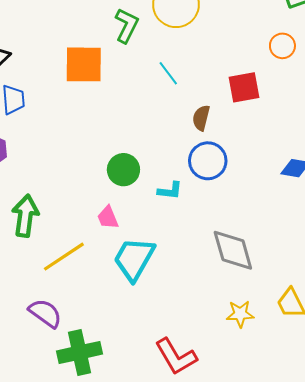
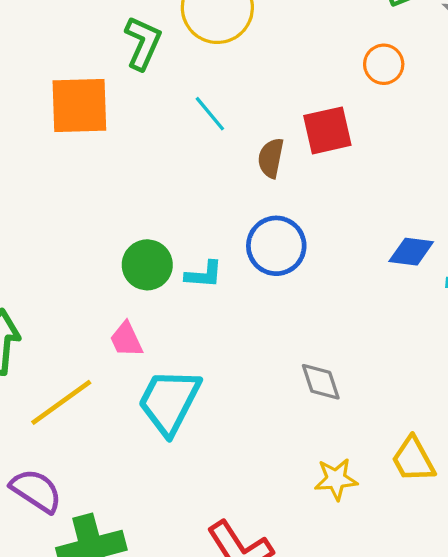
brown semicircle: (201, 118) -> (271, 158), moved
cyan L-shape: (170, 191) -> (204, 274), moved
gray diamond: (233, 250) -> (321, 382), size x0.6

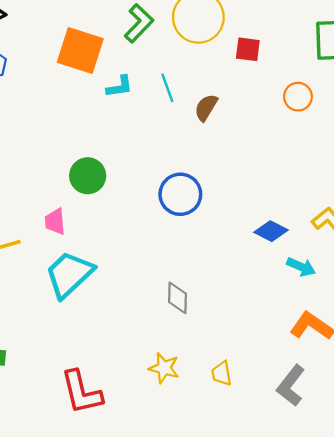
red square: (327, 130) -> (248, 49), moved, size x0.7
brown semicircle: (271, 158) -> (206, 108), moved
cyan L-shape: (204, 274) -> (120, 87), moved, turned -32
yellow trapezoid: (413, 459) -> (222, 373), size x0.7

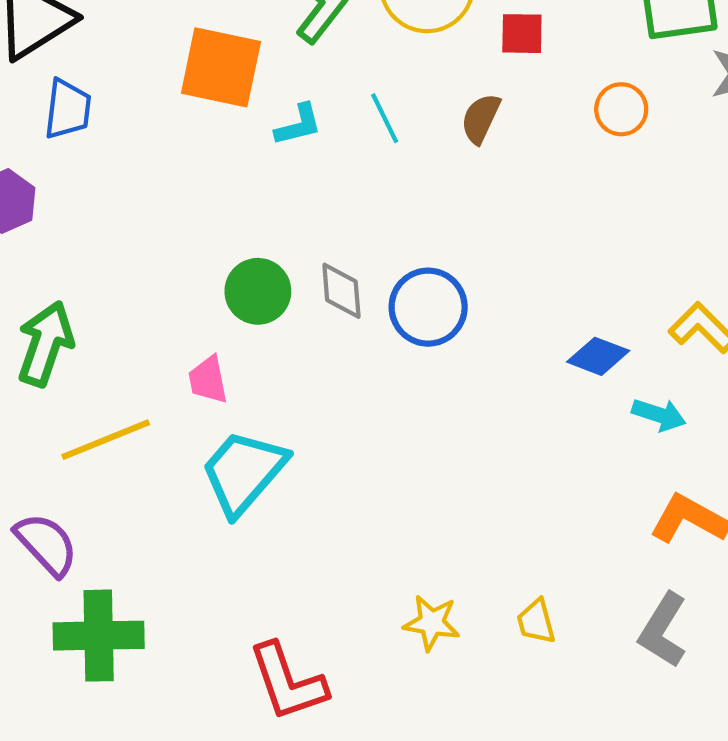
brown semicircle: (206, 108) -> (481, 118), moved
gray diamond: (177, 298) -> (341, 291), moved

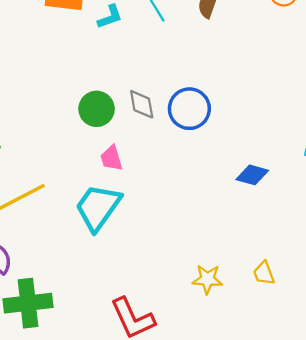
blue diamond: (598, 356) -> (252, 175), moved
pink trapezoid: (208, 380) -> (111, 158), moved

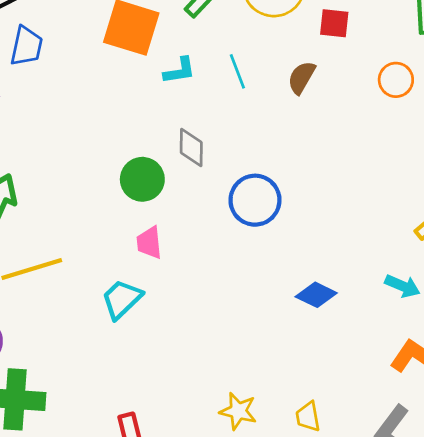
gray diamond: (142, 104) -> (191, 148), moved
cyan trapezoid: (98, 207) -> (122, 299), size x0.7

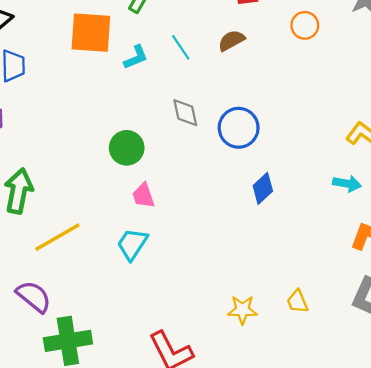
brown semicircle: (302, 77) -> (231, 40), turned 44
gray diamond: (191, 148) -> (185, 113), moved
blue circle: (255, 200) -> (239, 128), moved
blue diamond: (316, 295) -> (263, 188), moved, turned -56

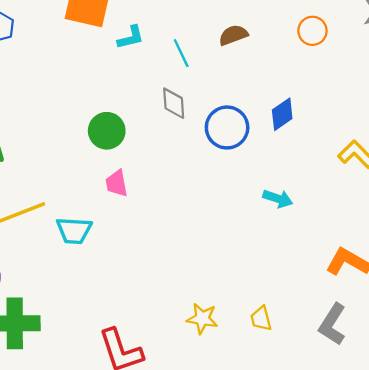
cyan line: (181, 47) -> (181, 53), moved
cyan arrow: (347, 184) -> (278, 199), moved
blue diamond: (263, 188) -> (282, 114), moved
cyan trapezoid: (132, 244) -> (74, 230), moved, turned -128

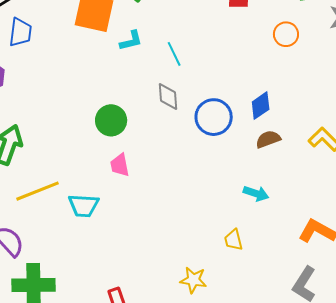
brown semicircle: (233, 35) -> (268, 139), moved
cyan arrow: (278, 199) -> (256, 193), moved
yellow trapezoid: (261, 319) -> (233, 240), moved

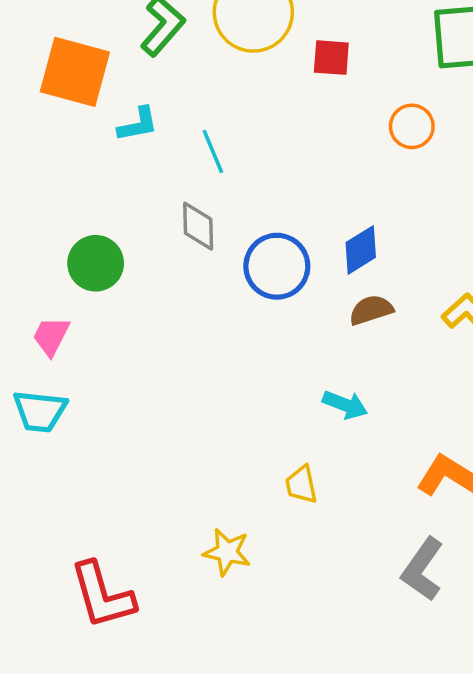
pink trapezoid: (120, 165) -> (51, 336), moved, turned 35

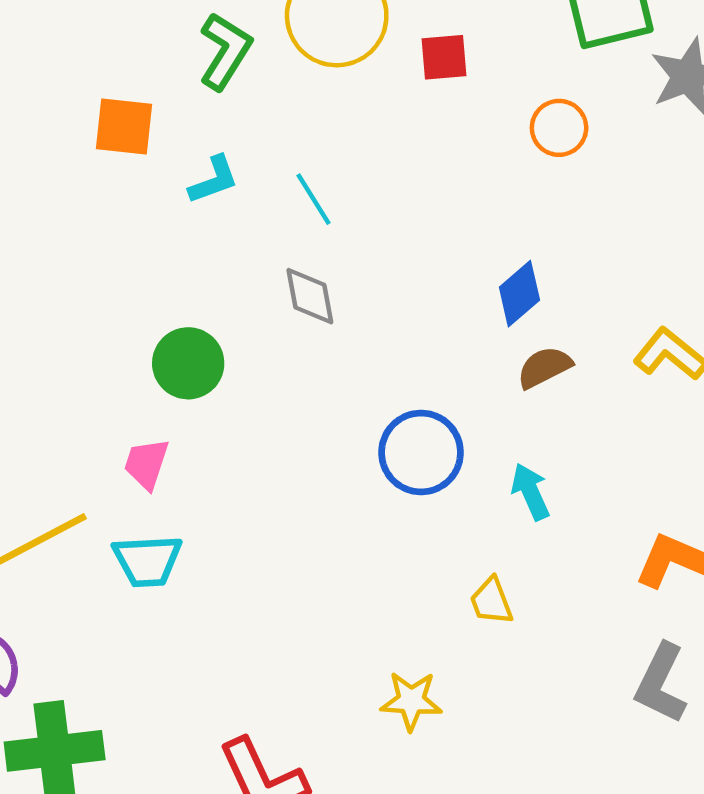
orange square: (75, 72) -> (124, 127), size x0.7
blue circle: (277, 266) -> (421, 452), moved
cyan arrow: (345, 405) -> (531, 492), turned -126

